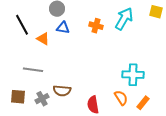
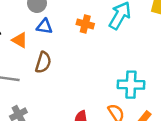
brown semicircle: (62, 91) -> (43, 62), moved, turned -78

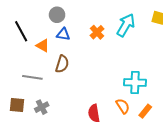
orange cross: (85, 24) -> (97, 32), turned 32

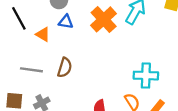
orange cross: (97, 32) -> (104, 19), size x1.6
brown semicircle: (62, 64) -> (65, 67), moved

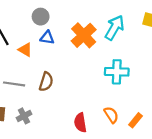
cyan cross: (146, 76) -> (117, 72), moved

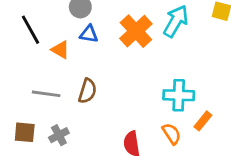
cyan cross: (117, 72) -> (179, 95), moved
orange rectangle: (136, 120) -> (203, 121), moved

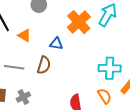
blue triangle: (89, 34) -> (56, 44), moved

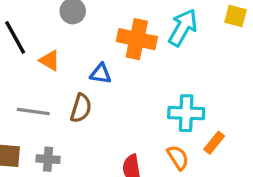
orange cross: (79, 22) -> (137, 39), turned -35
gray cross: (23, 97) -> (48, 159), turned 32

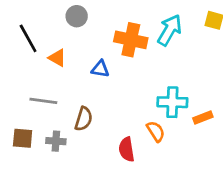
brown semicircle: (81, 108) -> (84, 119), moved
orange rectangle: (214, 143) -> (203, 117), moved, turned 30
orange semicircle: (178, 158) -> (156, 131), moved

